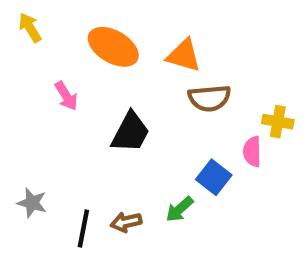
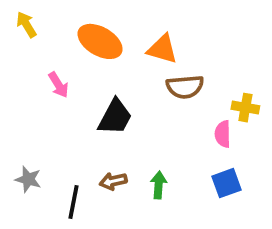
blue square: (214, 177) -> (227, 183), moved, turned 32
green arrow: (180, 209) -> (159, 185), turned 136
brown arrow: (126, 222) -> (113, 181), moved

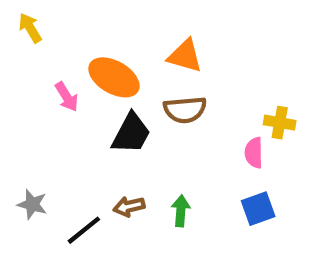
orange ellipse: (100, 41) -> (114, 77), moved
brown semicircle: (185, 87) -> (185, 110), moved
black line: (74, 202) -> (84, 230), turned 40

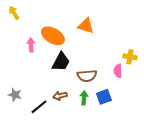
pink arrow: (67, 97) -> (31, 45), turned -152
brown semicircle: (185, 110) -> (87, 76), moved
blue square: (258, 209) -> (104, 97), moved

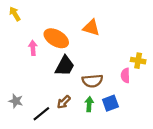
brown arrow: (60, 96) -> (64, 102), turned -32

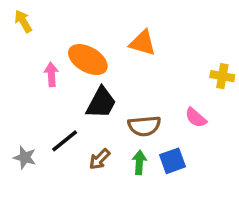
yellow cross: (138, 61) -> (222, 76), moved
pink semicircle: (125, 75) -> (196, 118), turned -48
black line: (41, 114) -> (65, 141), moved

